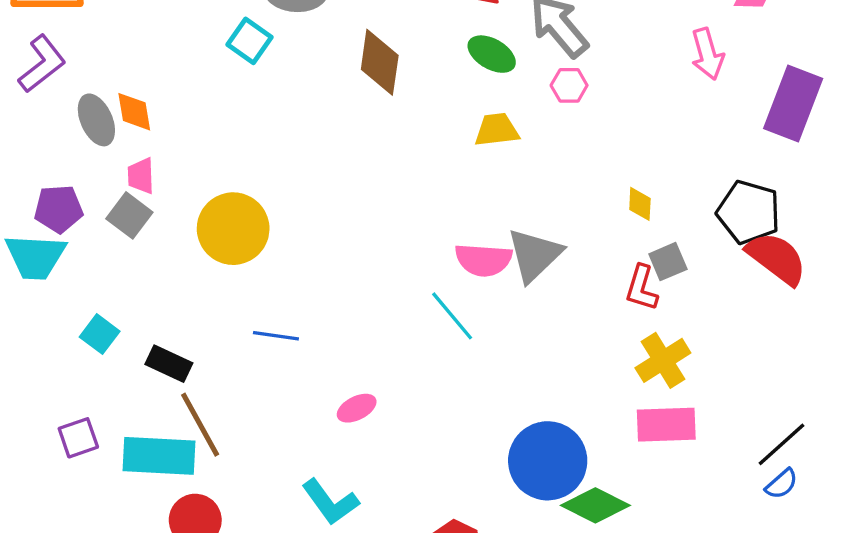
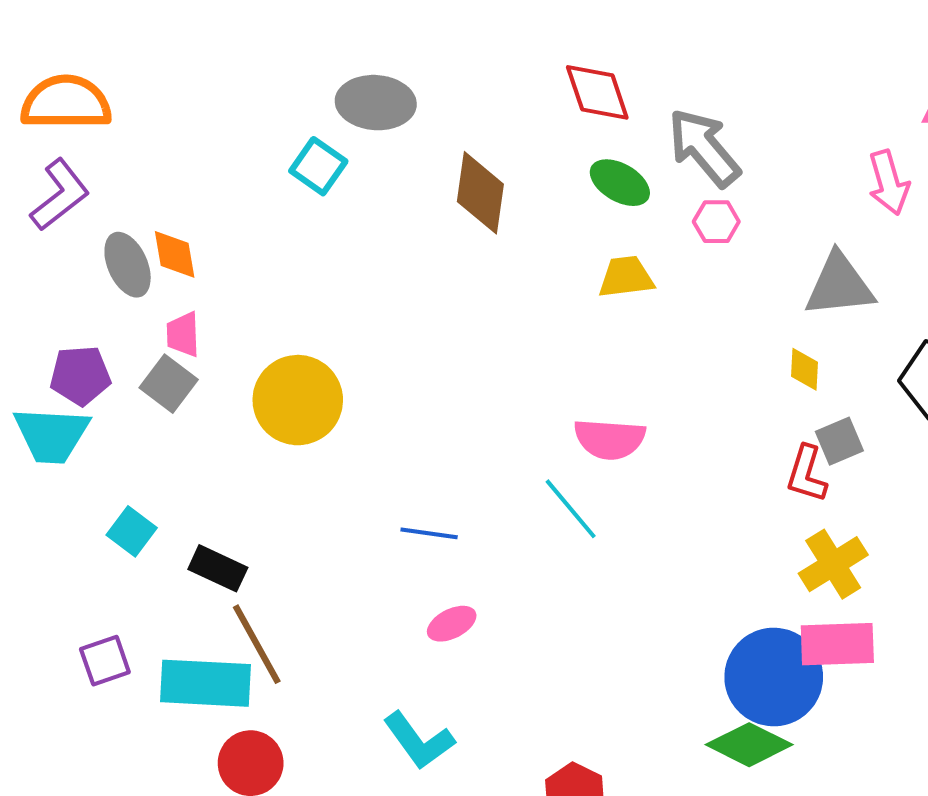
gray triangle: (535, 255) -> (839, 285), moved, turned 38
blue line: (276, 336) -> (429, 533), moved
blue circle: (548, 461) -> (774, 677), moved

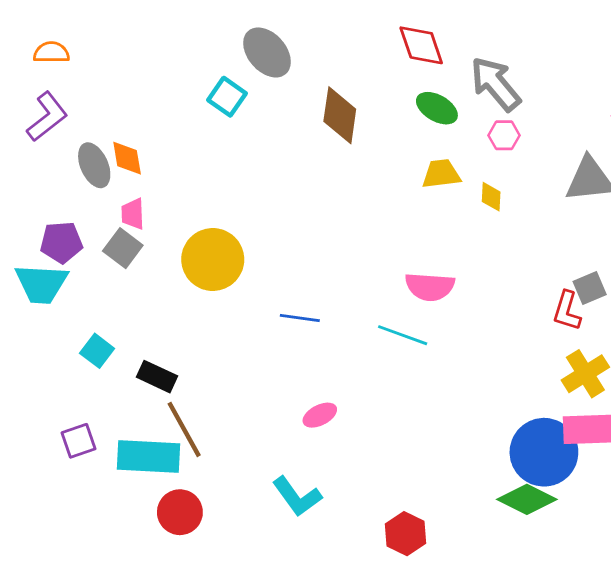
orange semicircle: (66, 103) -> (51, 52), size x0.6
gray ellipse: (376, 103) -> (267, 52), turned 45
yellow diamond: (805, 369) -> (491, 197), moved
cyan line: (571, 509) -> (403, 335), turned -30
blue line: (429, 533) -> (300, 318), moved

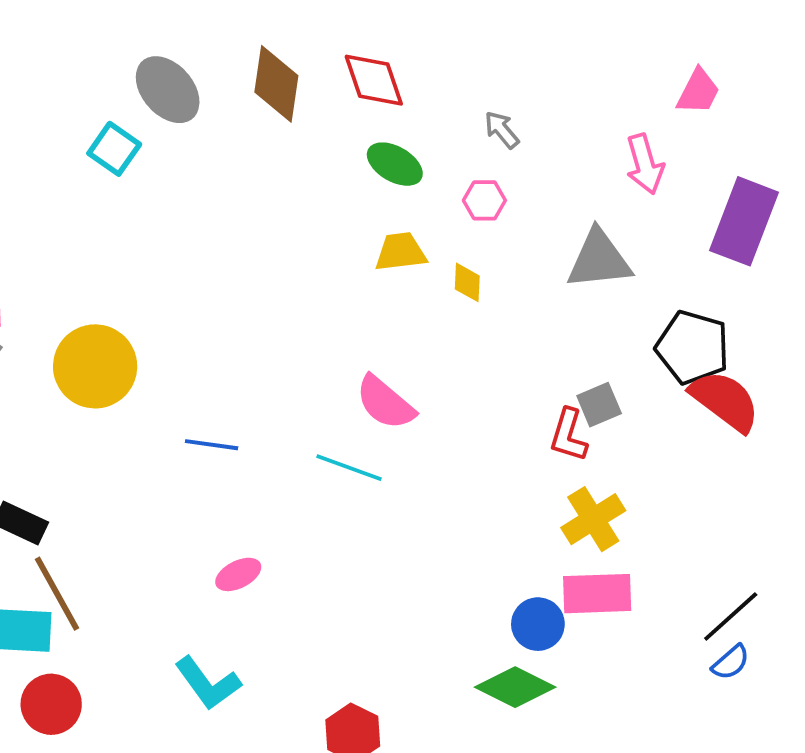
gray arrow: (495, 84) -> (502, 130), moved, size x0.5
brown diamond: (340, 115) -> (276, 84), moved
pink semicircle: (430, 287) -> (385, 403), turned 36
blue circle: (544, 452) -> (538, 624), size x0.6

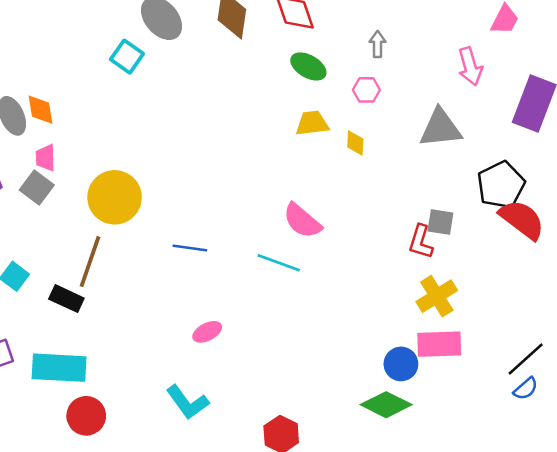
gray arrow: (502, 130) -> (378, 44), turned 40
black pentagon: (693, 347) -> (501, 185), turned 30
gray square: (599, 405) -> (440, 222), turned 32
brown line: (57, 594) -> (90, 262), moved, turned 48

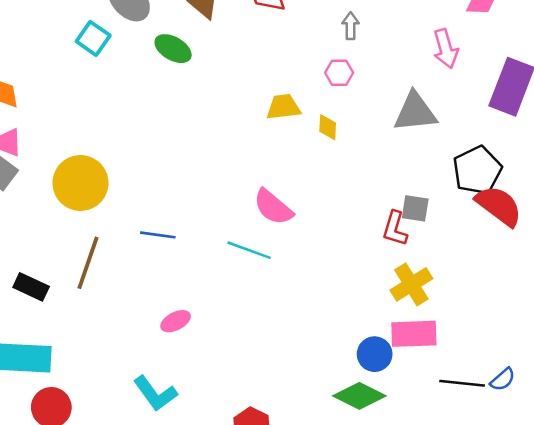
green ellipse: (308, 66) -> (173, 49), moved
brown line: (90, 262) -> (88, 263), moved
black line: (526, 359) -> (462, 383), moved, turned 48

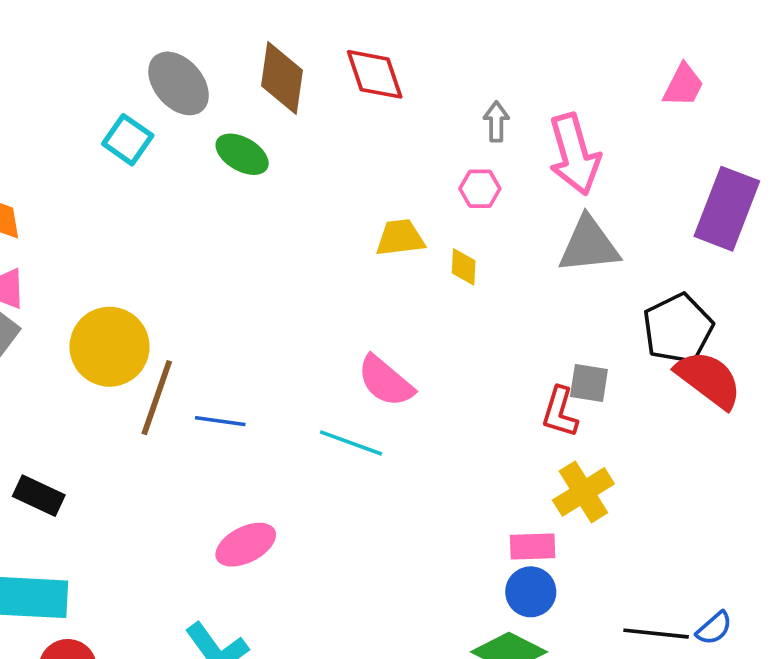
pink arrow: (446, 49) -> (574, 154), moved, size x1.4
brown line: (88, 263) -> (157, 398), moved
pink ellipse: (176, 321) -> (246, 545), size x1.4
pink rectangle: (414, 334) -> (533, 546), moved, size x0.7

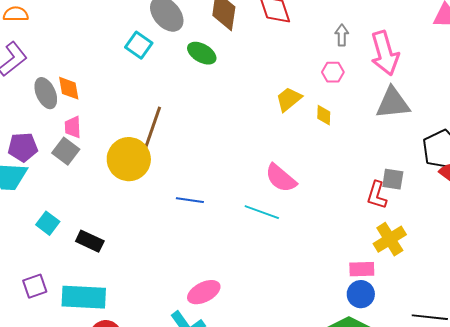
yellow trapezoid: (400, 238) -> (289, 99), turned -32
brown line: (157, 398) -> (153, 127), moved
pink ellipse: (246, 545) -> (204, 292), moved

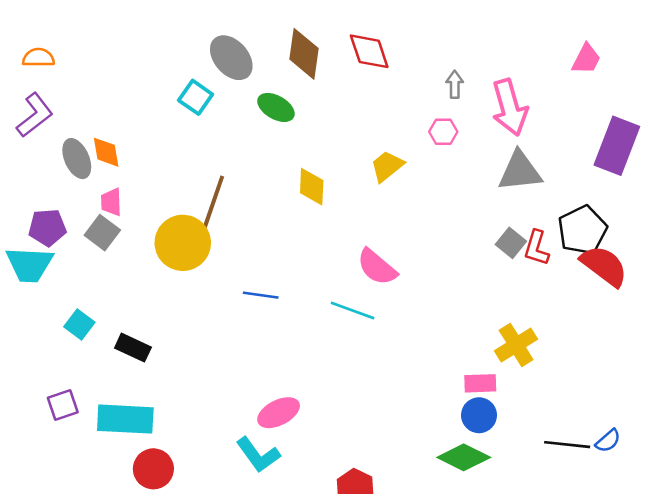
yellow diamond: (324, 115) -> (312, 187), moved, size x1.4
gray square: (393, 179) -> (511, 243), moved, turned 30
red L-shape: (377, 195) -> (536, 248), moved

